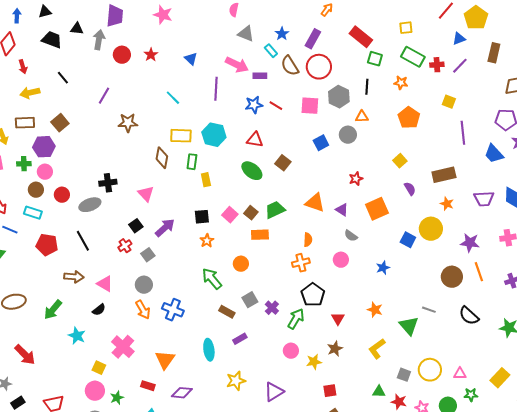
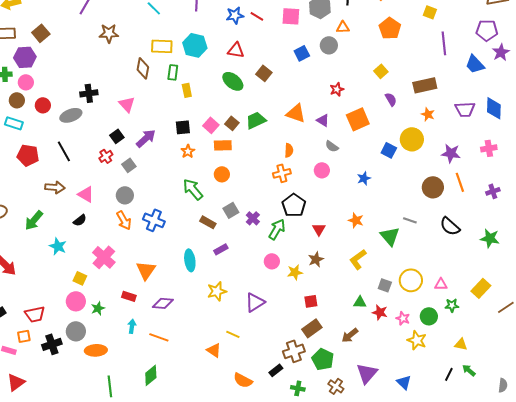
orange rectangle: (260, 235) -> (223, 145), moved

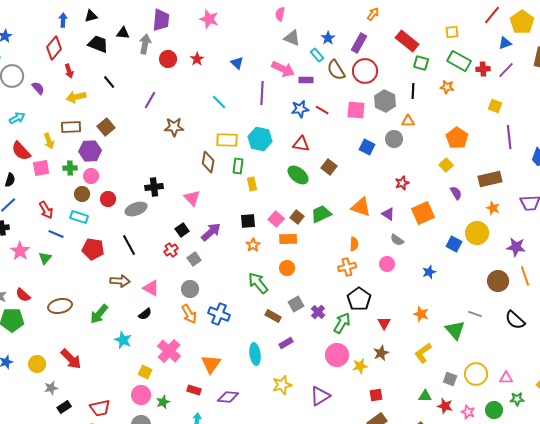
orange pentagon: (390, 28) -> (457, 138), moved
blue square: (302, 53) -> (367, 147), turned -35
pink circle: (272, 261) -> (337, 355), size x1.5

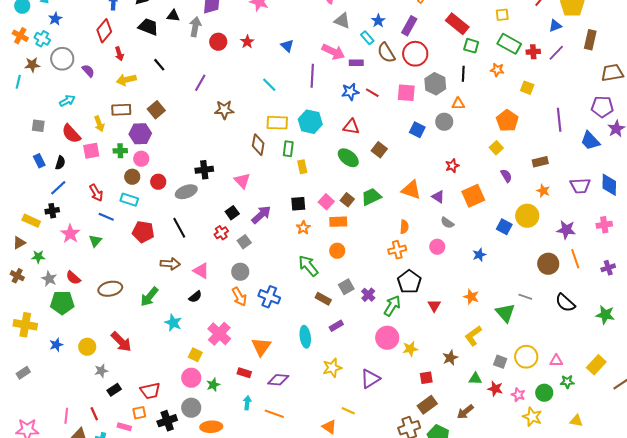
yellow square: (495, 106) -> (527, 88), moved
brown rectangle: (490, 179) -> (540, 162), size x0.7
brown star: (381, 353) -> (450, 358), moved

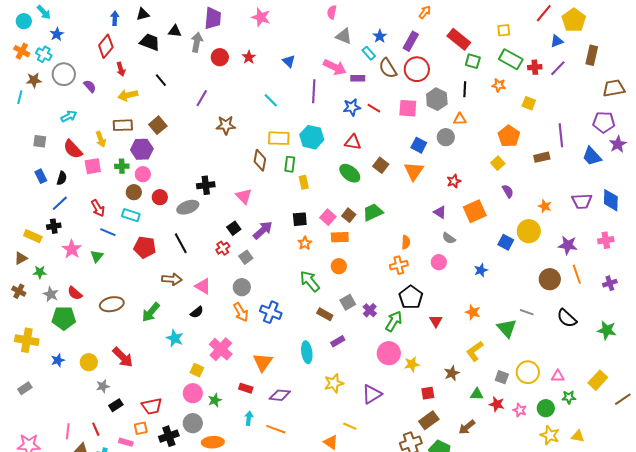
brown rectangle: (540, 162) -> (542, 157), moved
orange triangle: (411, 190) -> (414, 171), moved, turned 45
yellow star: (532, 417) -> (550, 435), moved

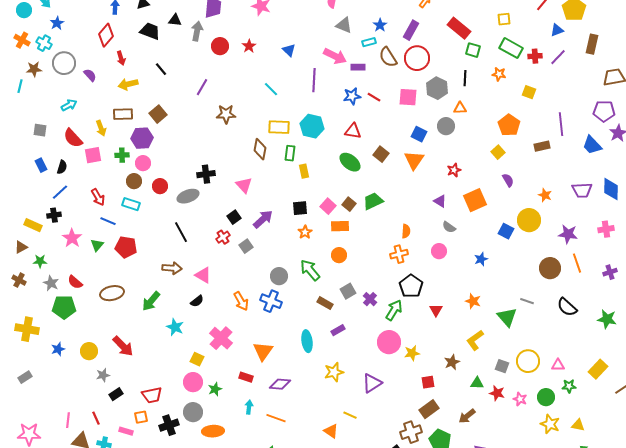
cyan rectangle: (369, 53) -> (369, 42), turned -64
red pentagon: (145, 247) -> (126, 247), moved
gray circle: (242, 287) -> (279, 276), moved

